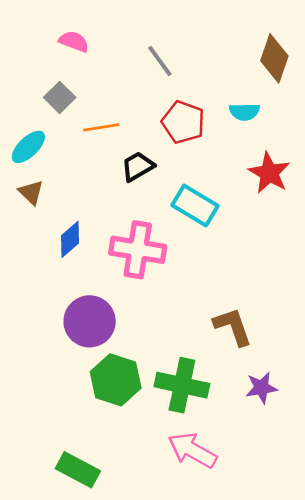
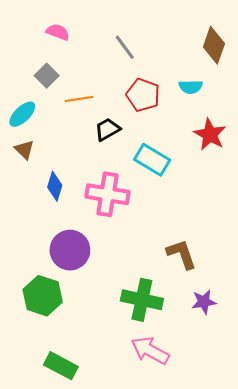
blue diamond: (70, 239) -> (55, 186), turned -32
green hexagon: (116, 380) -> (43, 296), moved

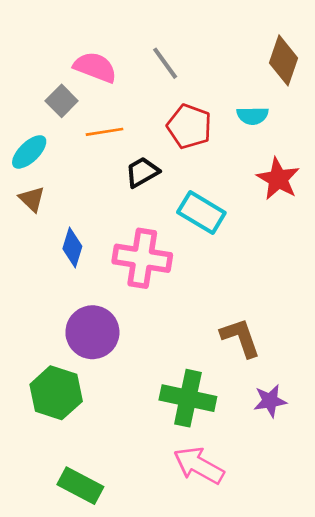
pink semicircle: (58, 32) -> (95, 67), moved, size x1.4

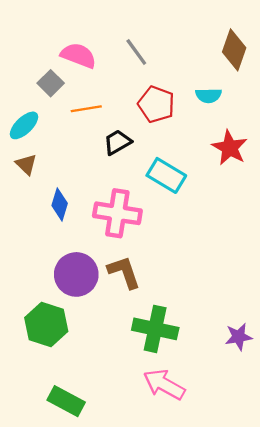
brown L-shape: (240, 338) -> (124, 272), moved
purple star: (270, 401) -> (239, 337), moved

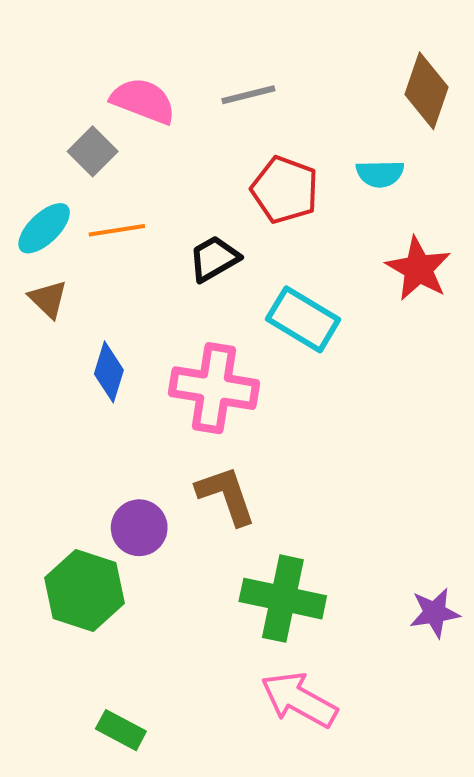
gray line: (136, 52) -> (248, 95), turned -68
orange line: (86, 109) -> (117, 230), moved
purple circle: (76, 274) -> (139, 528), moved, size x0.7
green rectangle: (66, 401) -> (121, 730), size x0.7

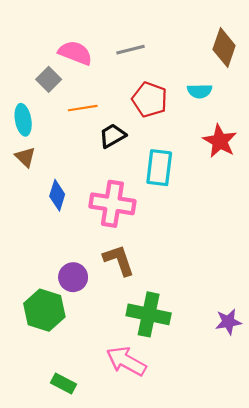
cyan ellipse: (44, 228) -> (23, 120), turned -56
orange line: (117, 230) -> (83, 108), moved
cyan rectangle: (303, 319) -> (159, 168), turned 66
pink arrow: (299, 700) -> (126, 361), moved

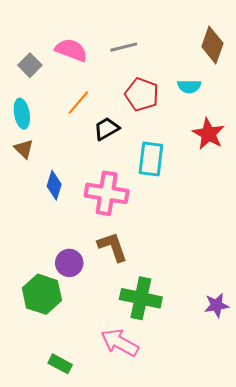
gray square: (49, 79) -> (30, 65), moved
orange line: (83, 108) -> (78, 103), turned -40

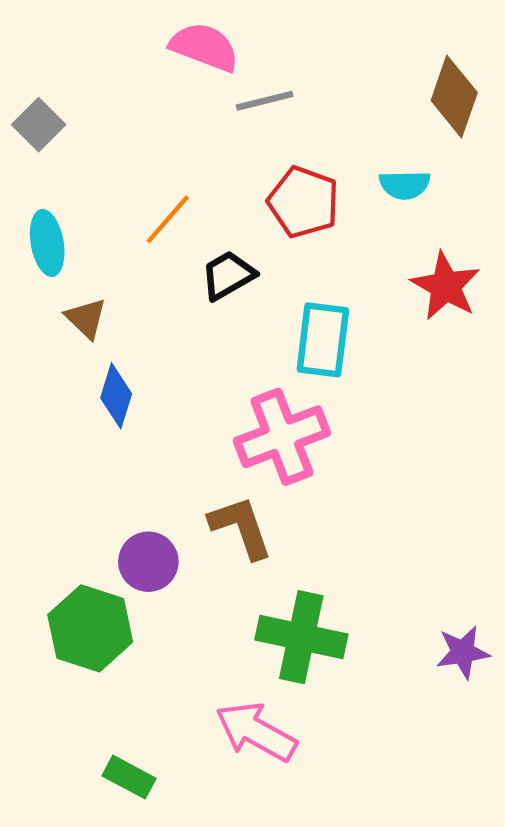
pink semicircle: (71, 50) -> (204, 47), moved
gray square: (30, 65) -> (39, 125), moved
brown triangle: (24, 149) -> (86, 318), moved
pink cross: (107, 193) -> (282, 437), moved, turned -30

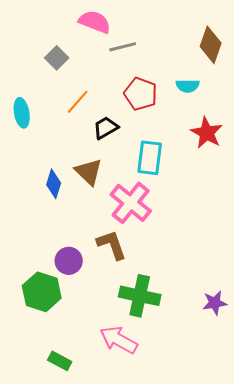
gray square: (39, 125) -> (57, 58), moved
brown triangle: (86, 318) -> (89, 172), moved, size x1.4
pink cross: (282, 437) -> (131, 203), turned -30

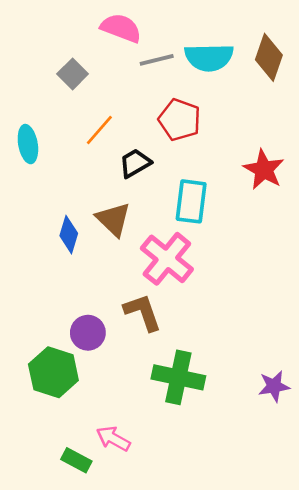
cyan semicircle: (188, 86) -> (209, 57), moved, size x1.6
pink arrow: (119, 340) -> (113, 439), moved, size x0.7

